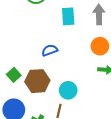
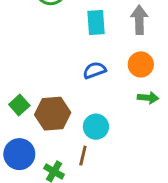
blue semicircle: (50, 50) -> (94, 70), moved

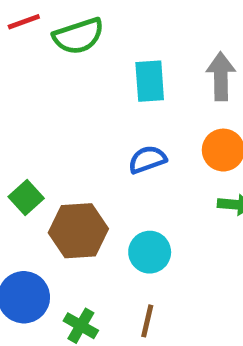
green square: (19, 105) -> (26, 198), moved
brown line: (83, 156) -> (147, 321), moved

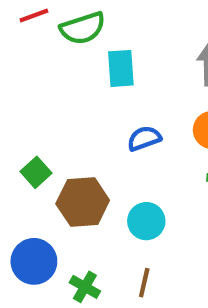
cyan rectangle: (150, 81) -> (121, 68), moved

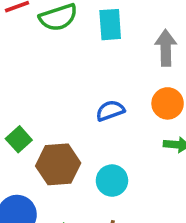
cyan rectangle: (121, 68) -> (110, 25), moved

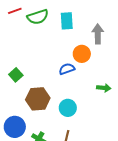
orange circle: (168, 103) -> (82, 54), moved
green square: (19, 139) -> (16, 75), moved

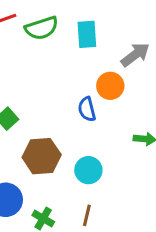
gray arrow: (98, 34) -> (135, 55), turned 54
blue semicircle: (67, 69) -> (87, 109), turned -84

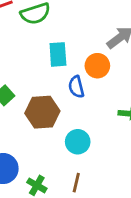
cyan rectangle: (87, 34) -> (58, 54), moved
brown hexagon: (42, 156) -> (42, 112), moved

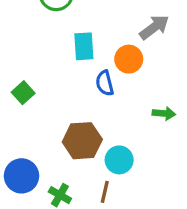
brown hexagon: (42, 112) -> (82, 141), moved
cyan circle: (78, 142) -> (119, 160), moved

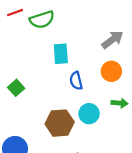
orange circle: (129, 59) -> (111, 71), moved
cyan circle: (119, 160) -> (89, 114), moved

